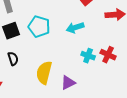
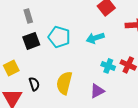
black semicircle: (13, 59) -> (34, 84), moved
purple triangle: (68, 83) -> (97, 91), moved

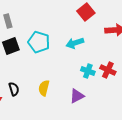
yellow semicircle: (64, 83) -> (44, 88), size x0.7

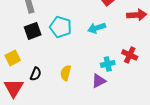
cyan cross: (88, 71) -> (108, 64), moved, turned -32
black semicircle: (14, 89) -> (36, 74), turned 40

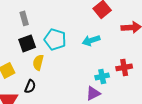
red cross: (130, 55) -> (124, 67), turned -35
yellow semicircle: (66, 73) -> (38, 62), moved

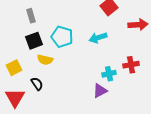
yellow semicircle: (38, 62) -> (45, 60), turned -91
black semicircle: (30, 86) -> (37, 84), turned -56

